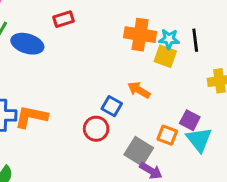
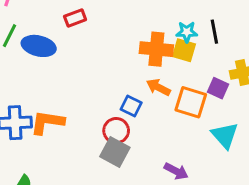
orange cross: (140, 35) -> (156, 49), moved
purple square: (190, 120) -> (218, 88), moved
orange square: (167, 135) -> (191, 102), moved, size x1.5
gray square: (139, 151) -> (115, 152), moved

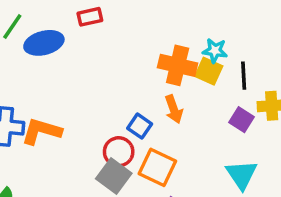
black line: (214, 32) -> (244, 76), moved
blue ellipse: (39, 46) -> (44, 43), turned -36
orange arrow: (158, 87) -> (174, 109), turned -145
orange square: (191, 102) -> (157, 167), moved

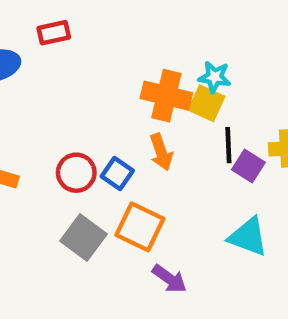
black line: (244, 76) -> (228, 145), moved
red circle: (119, 152) -> (76, 173), moved
cyan triangle: (242, 175) -> (248, 237), turned -36

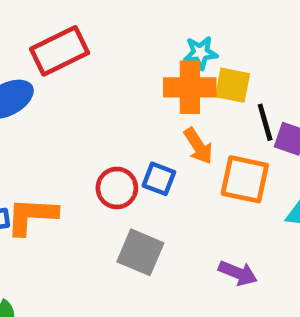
red rectangle: (54, 33) -> (60, 51), size x1.6
cyan star: (215, 77) -> (200, 53), moved
orange square: (140, 227) -> (245, 179), moved

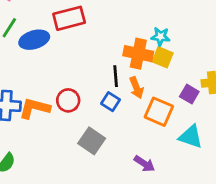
cyan star: (200, 53) -> (160, 37), moved
black line: (265, 122) -> (116, 76), moved
red circle: (117, 188) -> (68, 100), moved

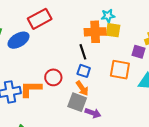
orange arrow: (136, 88) -> (82, 88), moved
purple arrow: (144, 164) -> (93, 113), moved

